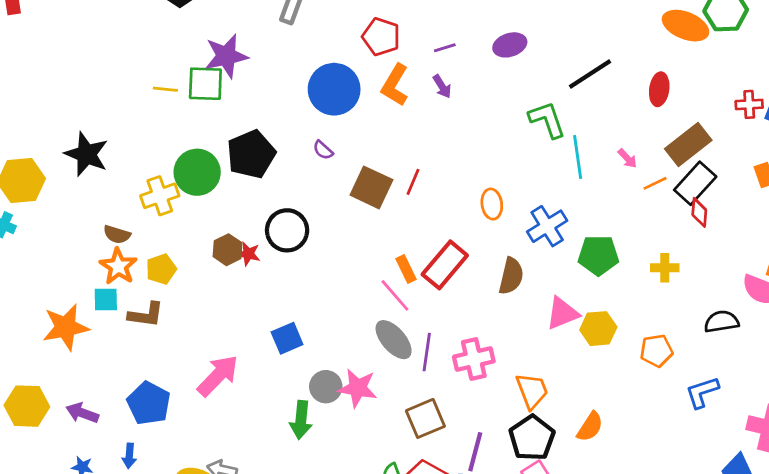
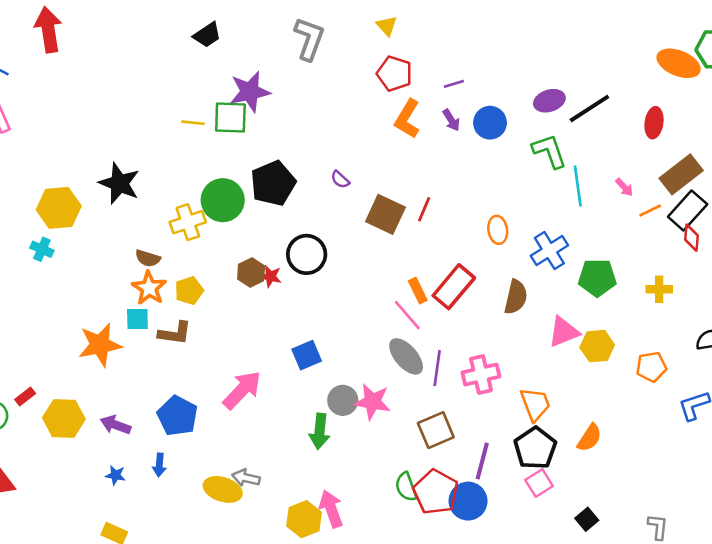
purple ellipse: (510, 45) -> (549, 101), moved
blue circle: (334, 89) -> (490, 123), moved, size x0.7

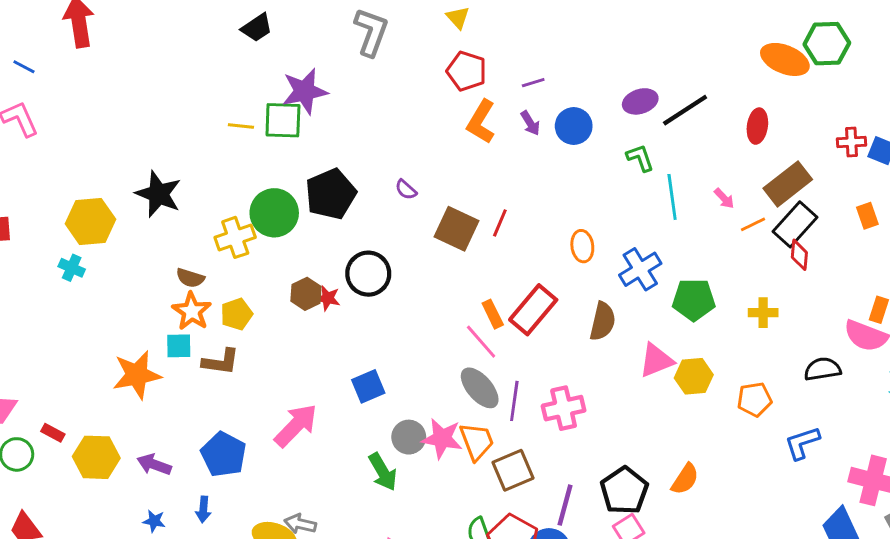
green L-shape: (549, 151) -> (640, 158), size x0.7
red rectangle: (25, 396) -> (53, 433), turned 66
orange trapezoid: (535, 404) -> (477, 441), moved
green arrow: (320, 431) -> (383, 472), turned -36

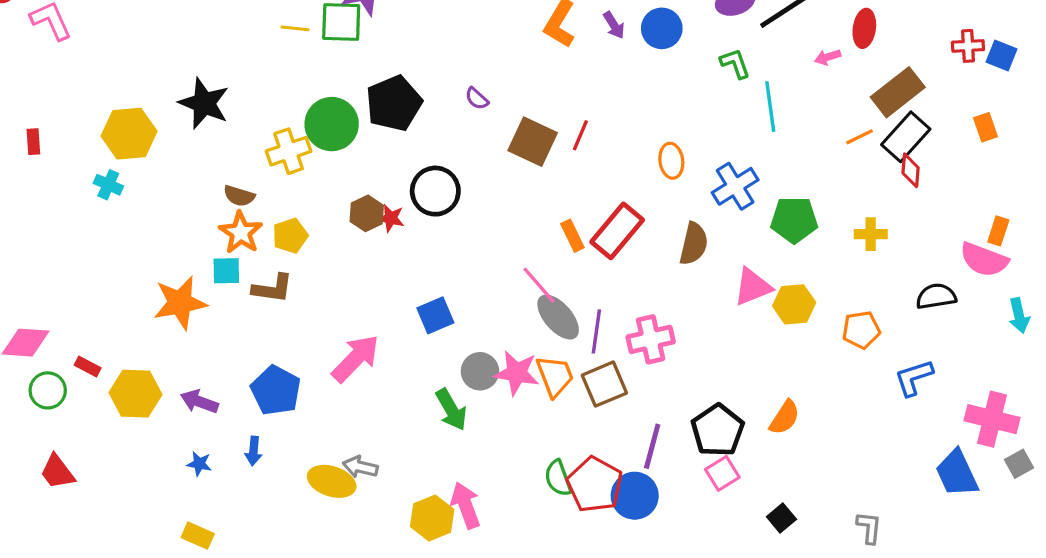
pink arrow: (724, 198) -> (828, 57), moved, turned 115
pink line: (481, 342) -> (539, 285), moved
brown square: (513, 470) -> (604, 384), moved

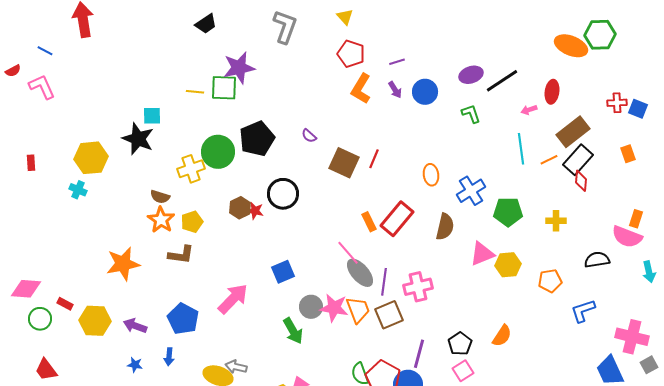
cyan line: (770, 107) -> (521, 149), moved
cyan square: (226, 271) -> (152, 116), moved
black pentagon: (718, 430) -> (460, 344), size x0.7

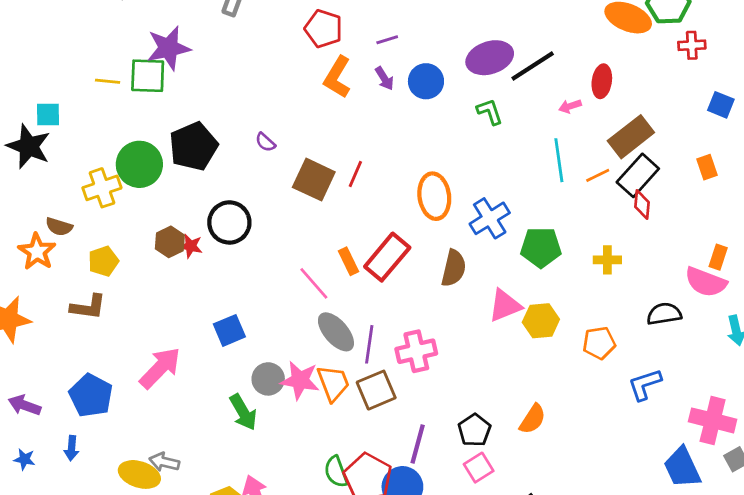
purple ellipse: (471, 75) -> (490, 58), size x1.4
red cross: (617, 103) -> (692, 45), moved
orange ellipse: (431, 175) -> (434, 196), size x1.5
orange star: (161, 220) -> (37, 252), moved
pink line: (348, 253) -> (314, 283), moved

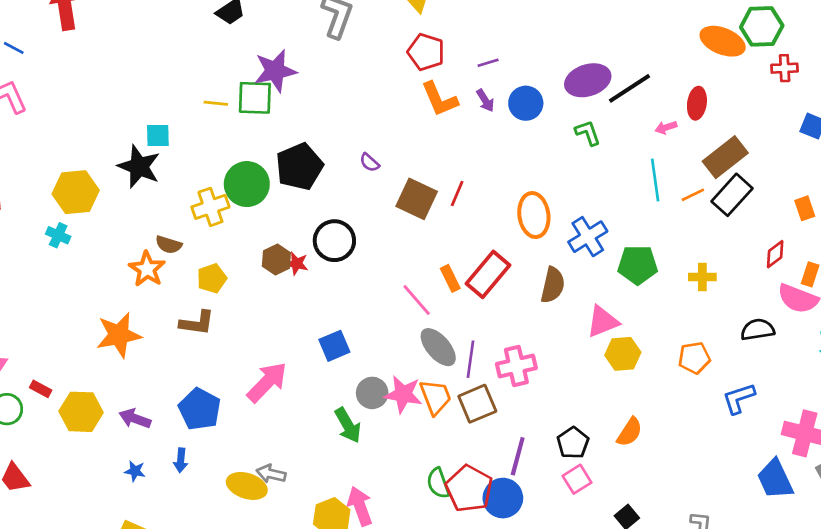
orange L-shape: (337, 77) -> (440, 99), turned -54
orange rectangle: (707, 167) -> (805, 208), moved
red diamond: (642, 204) -> (775, 254), moved, turned 48
yellow hexagon: (541, 321) -> (623, 354), moved

